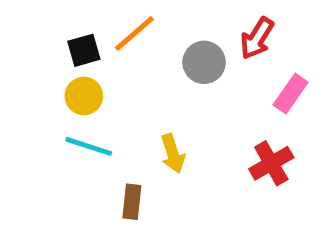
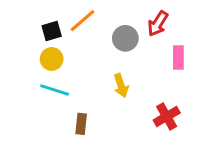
pink rectangle: (291, 94) -> (178, 58), turned -35
yellow arrow: (173, 154) -> (121, 86), moved
red cross: (271, 163) -> (167, 117), moved

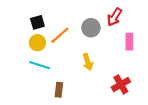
orange line: (83, 21) -> (60, 35), moved

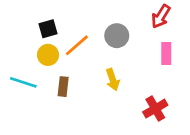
red arrow: (114, 17) -> (161, 16), moved
cyan line: (40, 65) -> (23, 82), moved
brown rectangle: (59, 90) -> (63, 87), moved

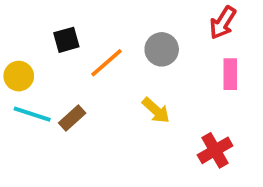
yellow circle: (48, 55) -> (19, 76), moved
yellow arrow: (113, 80) -> (156, 110), turned -30
brown rectangle: (63, 87) -> (72, 118), moved, turned 42

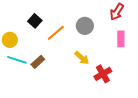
black square: (66, 40) -> (35, 21), turned -32
red cross: (215, 150) -> (103, 74), moved

